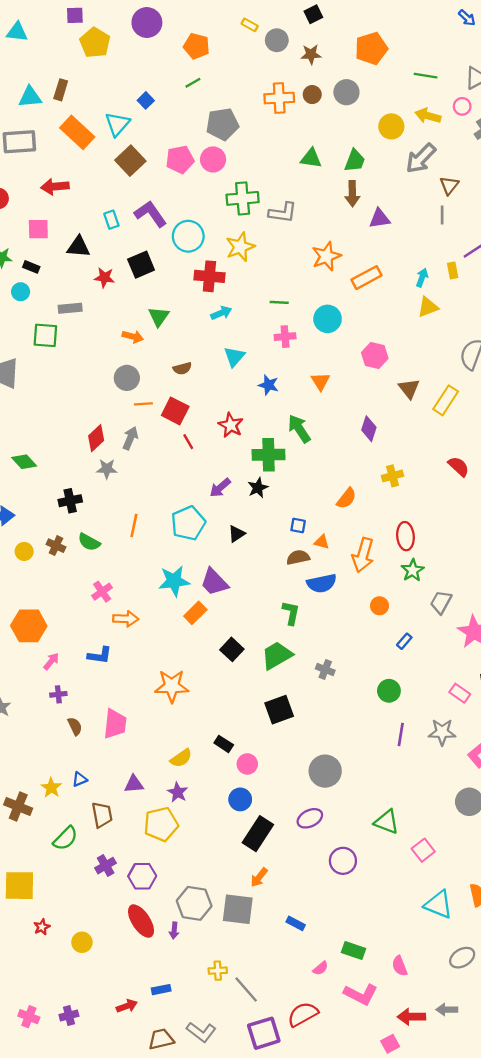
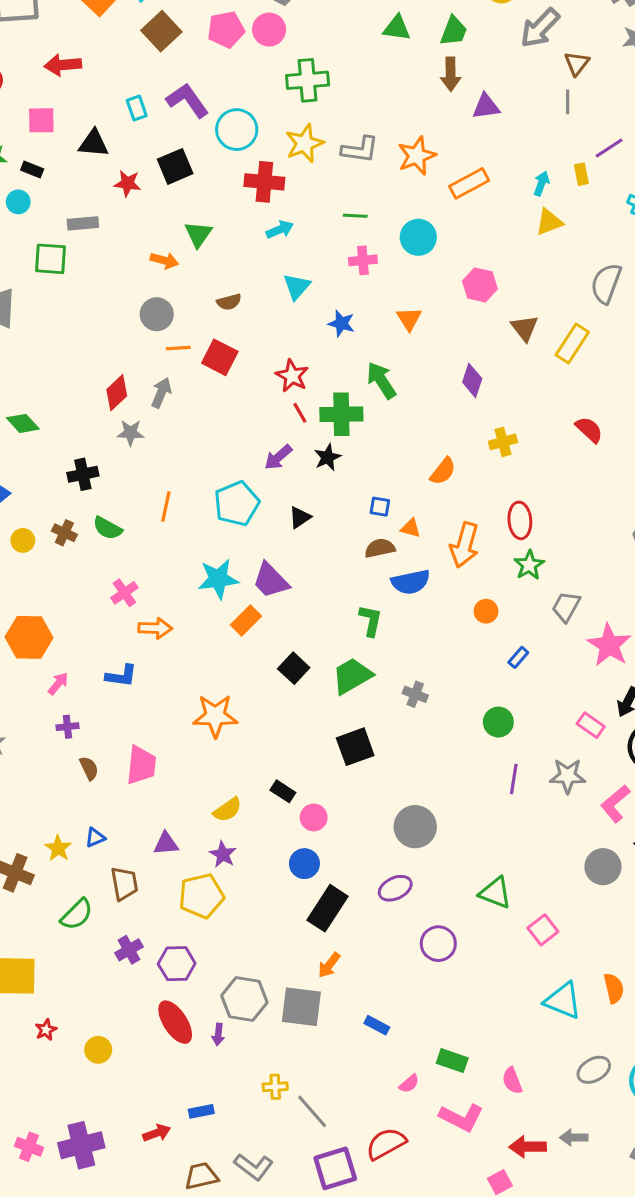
gray L-shape: (283, 213) -> (360, 150), moved
red line: (188, 442) -> (300, 413), moved
purple cross: (69, 1015) -> (81, 1145), size x1.8

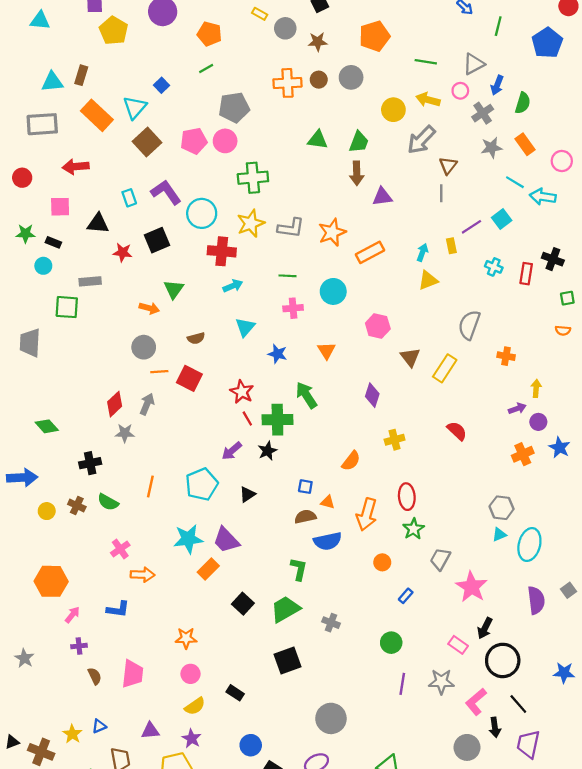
orange star: (215, 716) -> (186, 638), size x0.7
pink circle: (314, 817) -> (191, 674), moved

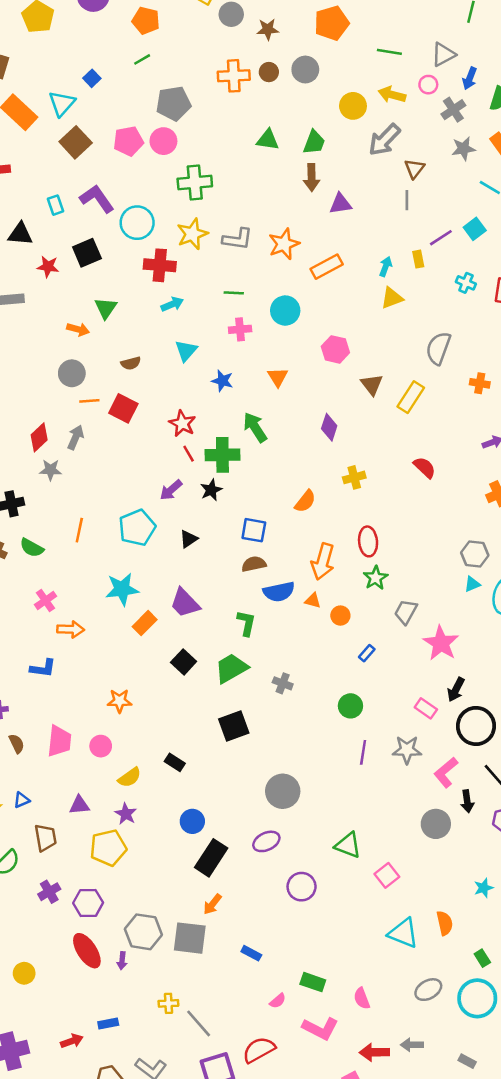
blue square: (305, 487) -> (254, 530), size x1.5
orange triangle: (328, 502) -> (313, 600), moved
purple trapezoid: (226, 540) -> (185, 603), moved
pink circle: (191, 674) -> (101, 746), moved

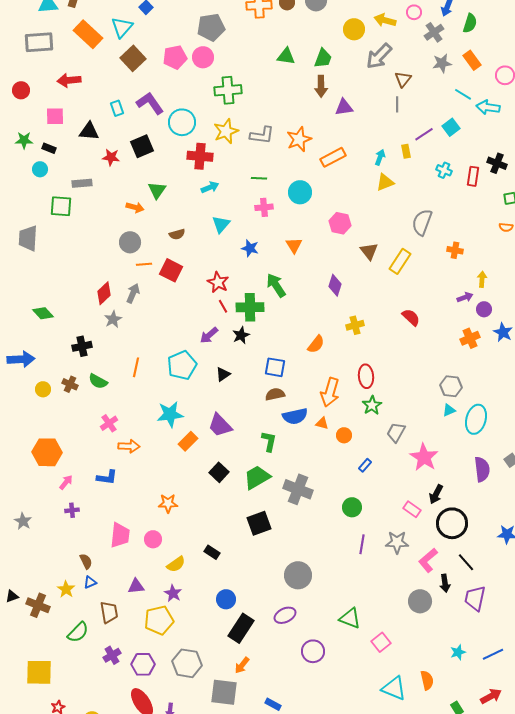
gray star: (50, 470) -> (113, 319), turned -30
gray cross: (283, 683) -> (298, 489), size x1.8
brown semicircle: (17, 744) -> (86, 561), moved
gray hexagon: (143, 932) -> (187, 663), moved

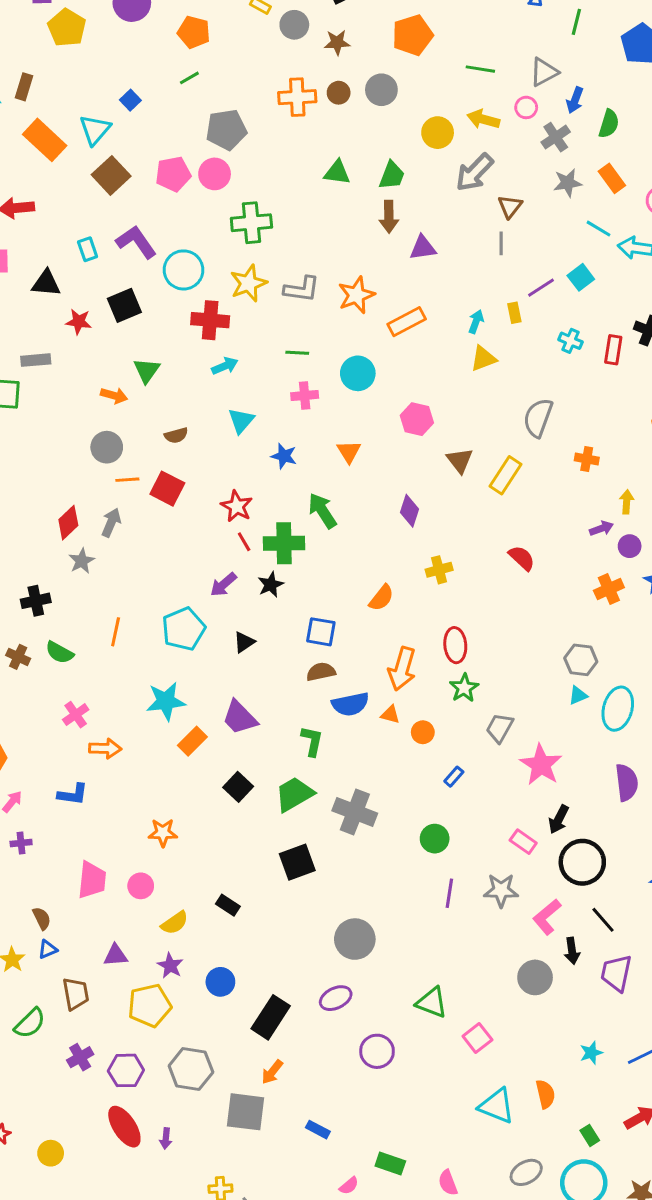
blue circle: (226, 599) -> (220, 982), moved

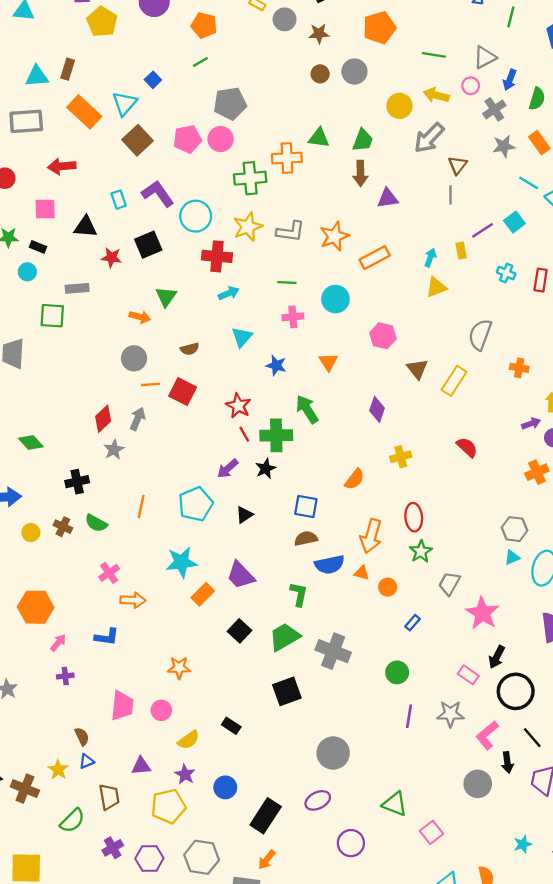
orange cross: (297, 97) -> (287, 158), moved

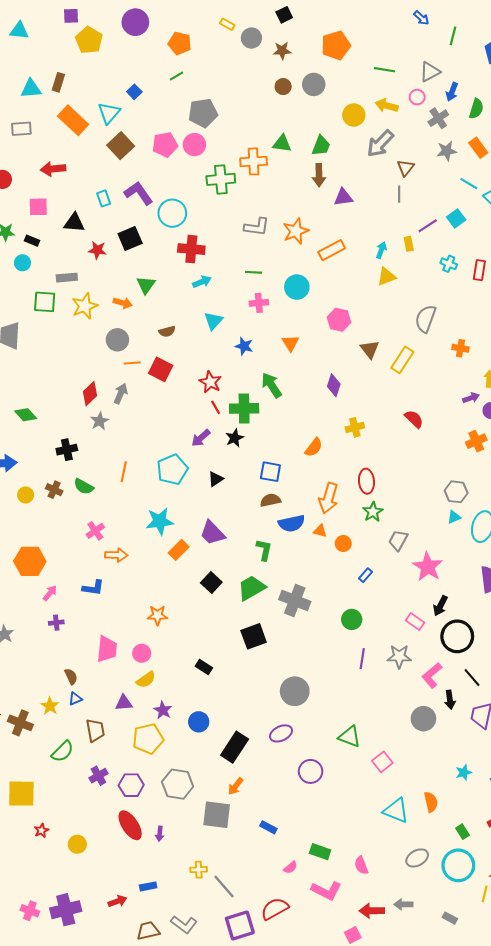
gray rectangle: (26, 121) -> (21, 129), size x0.7
yellow star: (248, 227) -> (85, 306), moved
yellow semicircle: (189, 740) -> (146, 680), moved

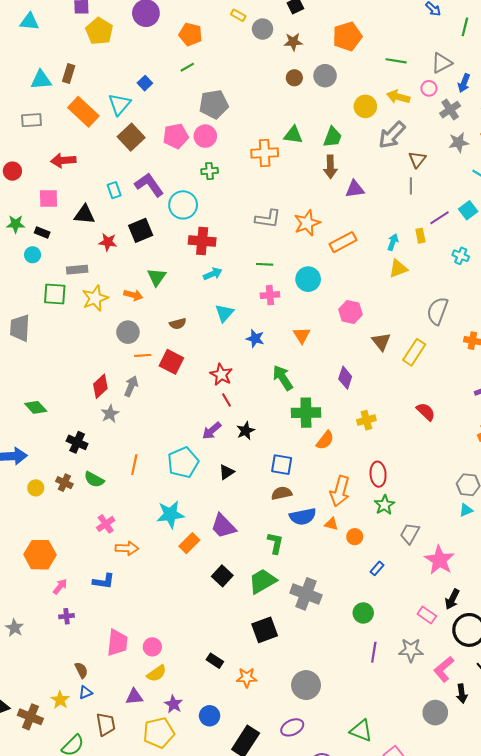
green cross: (221, 179) -> (210, 171), moved, size x0.6
green cross: (244, 408) -> (306, 413), moved
black cross: (67, 450) -> (77, 442), turned 36
orange star: (158, 615) -> (247, 678), moved

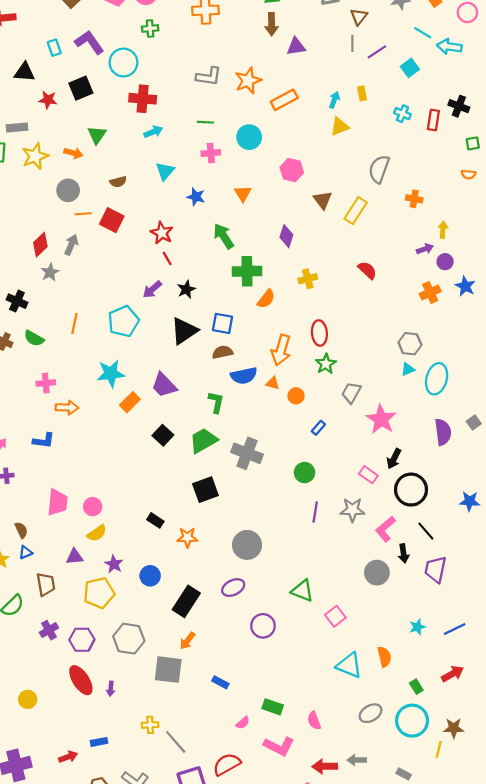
purple line: (440, 218) -> (377, 52), moved
black triangle: (227, 472) -> (184, 331), moved, size x1.8
pink cross: (106, 524) -> (46, 383), turned 30

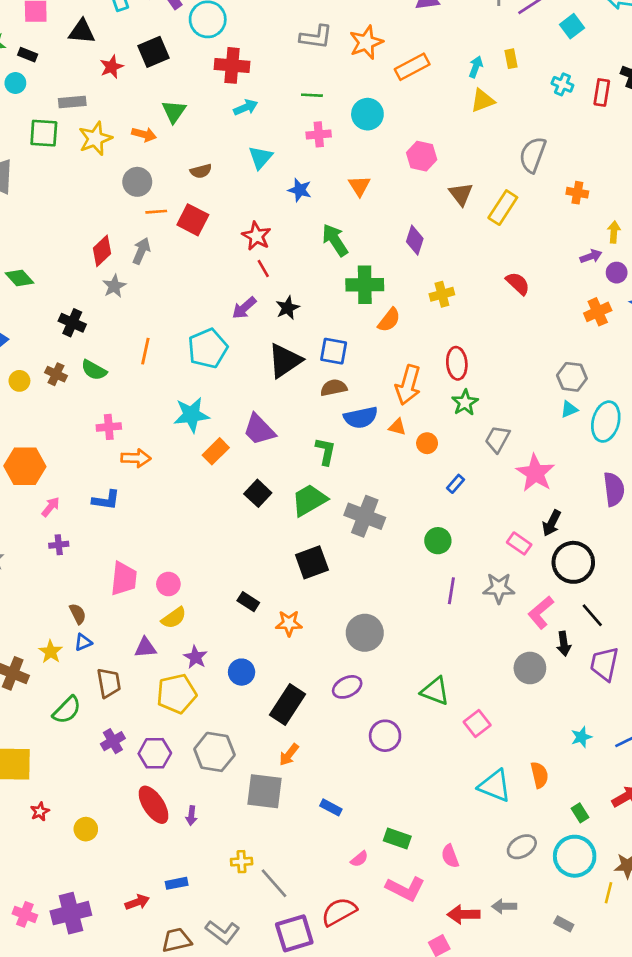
red star: (48, 100) -> (112, 67), turned -30

